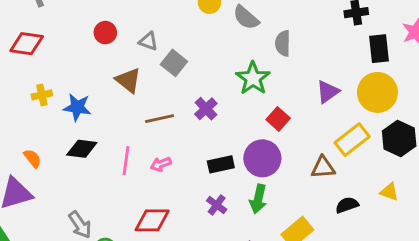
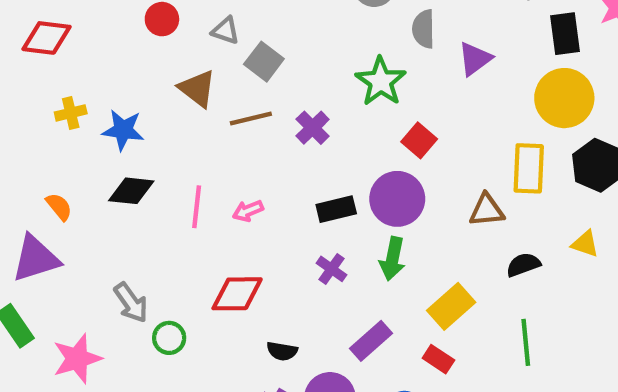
purple triangle: (328, 92) -> (475, 59), moved
brown line: (160, 119) -> (251, 119), moved
yellow rectangle: (352, 140) -> (529, 168), turned -48

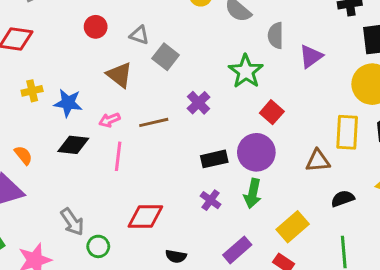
brown line: (251, 119) -> (154, 122), moved
pink arrow: (248, 211) -> (110, 120), moved

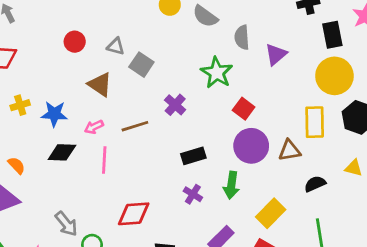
purple circle: (256, 152) -> (251, 146), moved

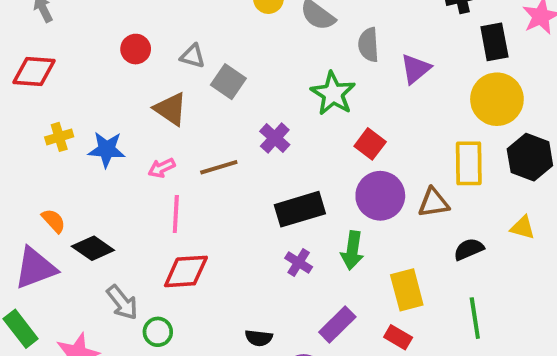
black diamond: (62, 152) -> (93, 248), moved, turned 32
black rectangle: (193, 156) -> (300, 209), size x1.4
yellow rectangle: (271, 213) -> (407, 290), turned -60
red diamond: (134, 214) -> (186, 271), moved

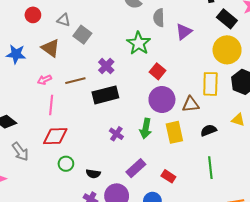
black rectangle: (494, 42) -> (227, 19), turned -42
blue star: (107, 149) -> (16, 54), moved
black rectangle: (300, 209) -> (105, 95), moved
yellow rectangle: (407, 290) -> (174, 132), moved
green circle: (158, 332) -> (66, 164), moved

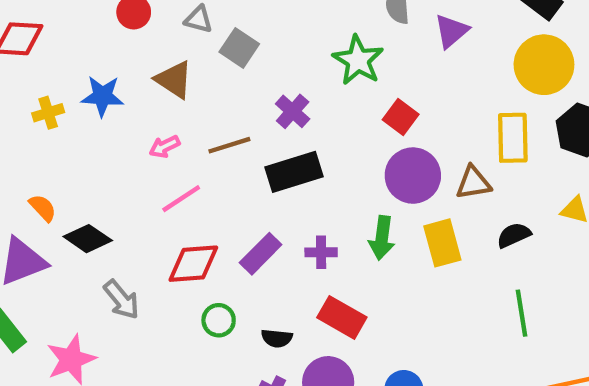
pink line: (51, 105) -> (181, 199), turned 54
purple cross: (116, 134) -> (321, 252), turned -32
purple rectangle: (136, 168) -> (261, 254), moved
red rectangle: (168, 176) -> (342, 317), moved, size x1.5

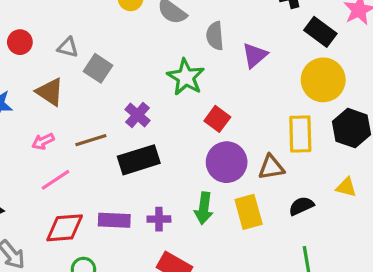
purple rectangle: (261, 254) -> (114, 220), turned 48

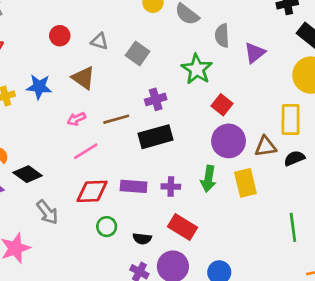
gray square: (98, 68) -> (138, 53), moved
purple cross: (138, 115) -> (156, 99), turned 30
black semicircle: (301, 206) -> (294, 158), moved

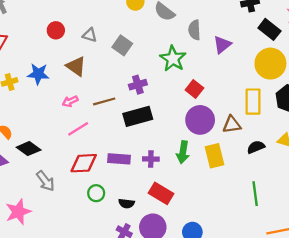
black semicircle: (294, 158) -> (256, 147), moved

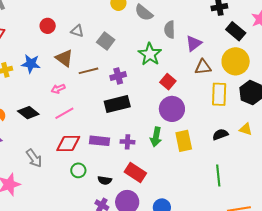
brown line: (104, 101) -> (88, 71), moved
brown triangle: (232, 125) -> (203, 67), moved
black diamond: (29, 149) -> (28, 113), moved

